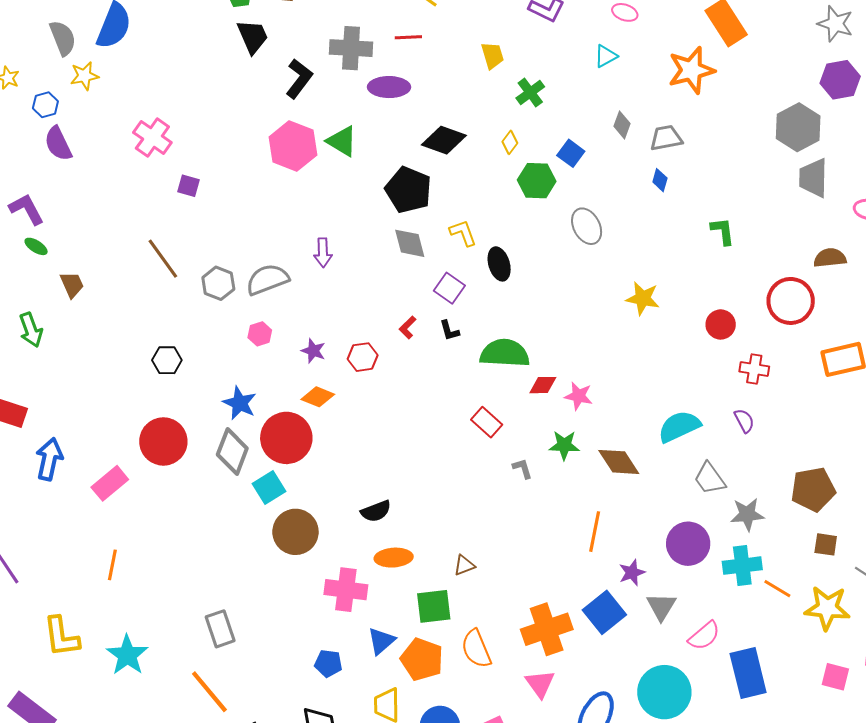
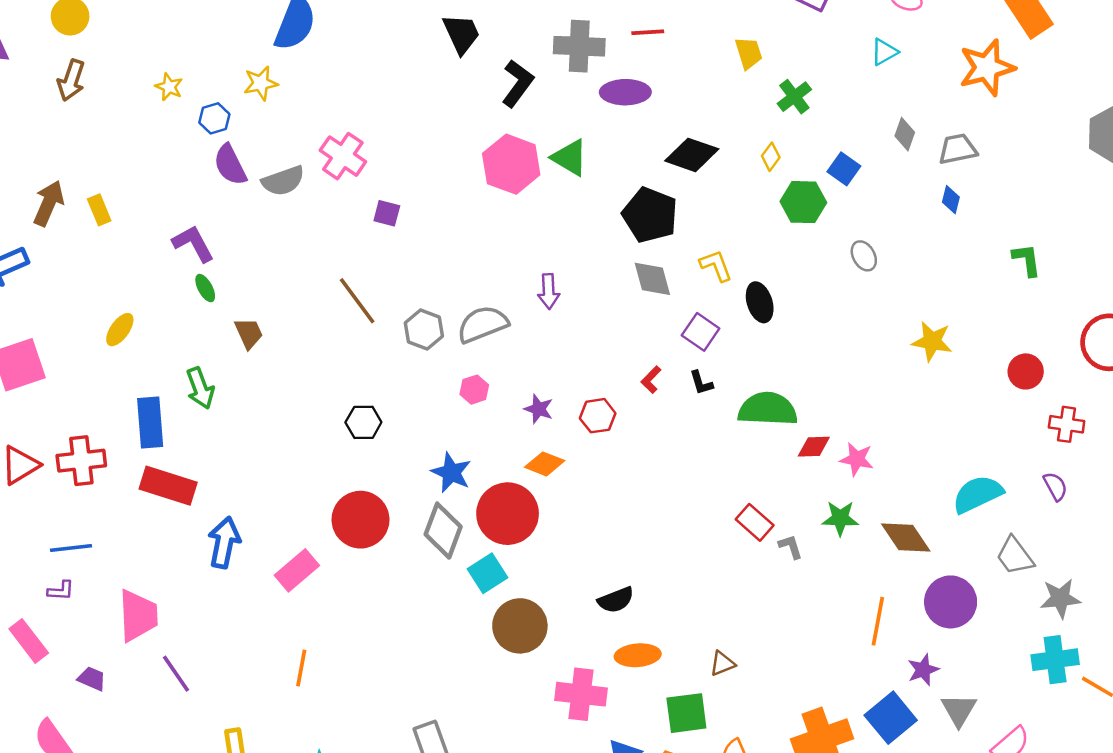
gray semicircle: (63, 38) -> (283, 181), moved, turned 93
gray ellipse: (587, 226) -> (864, 256), size x0.7
green ellipse: (36, 246) -> (205, 288), turned 30
red rectangle: (487, 422) -> (755, 522), moved
purple circle: (688, 544) -> (951, 602), moved

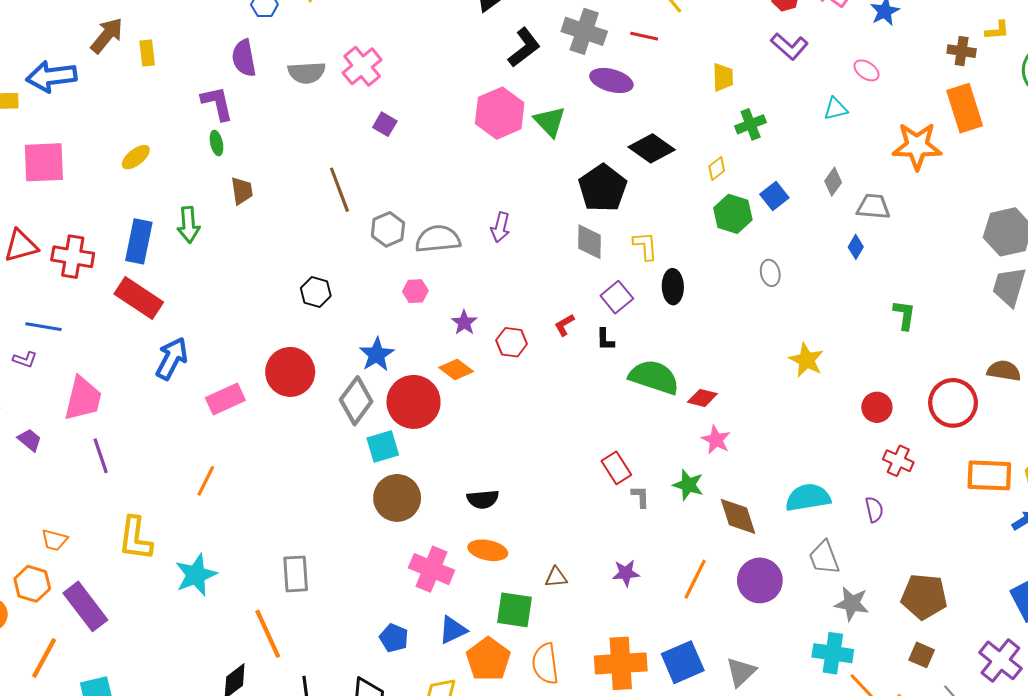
purple semicircle: (230, 165) -> (244, 58), moved
red diamond: (814, 447) -> (702, 398), moved
purple star: (923, 670) -> (626, 573), moved

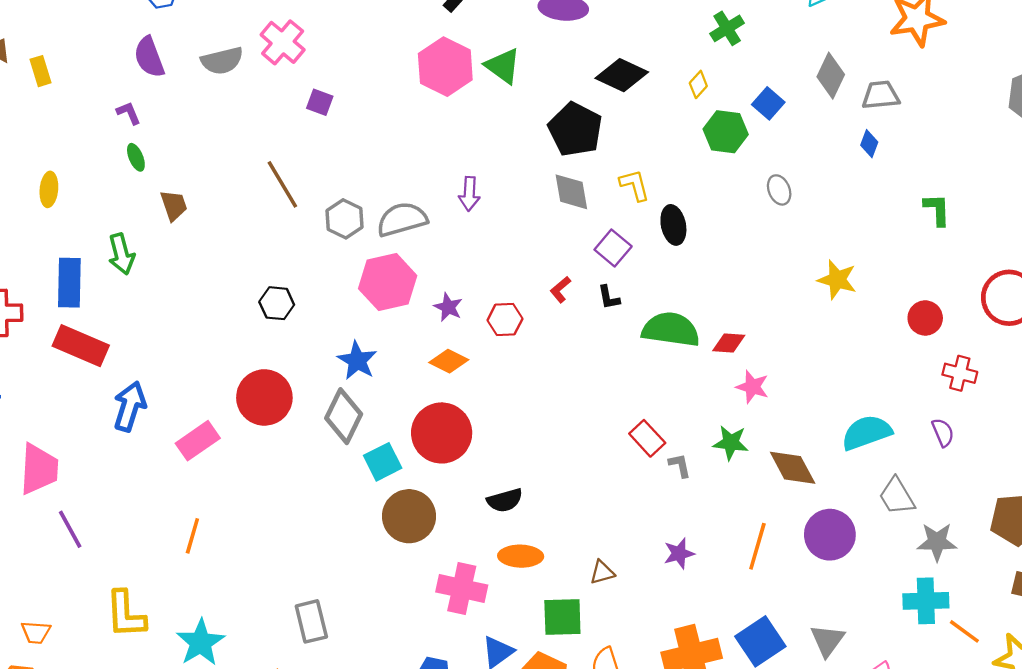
purple L-shape: (217, 103) -> (129, 113), size x0.6
yellow ellipse: (136, 157) -> (49, 189), turned -36
gray diamond: (833, 182) -> (831, 76), size x1.4
pink hexagon: (415, 291) -> (388, 282), size x2.0
red circle: (414, 402) -> (442, 433), moved

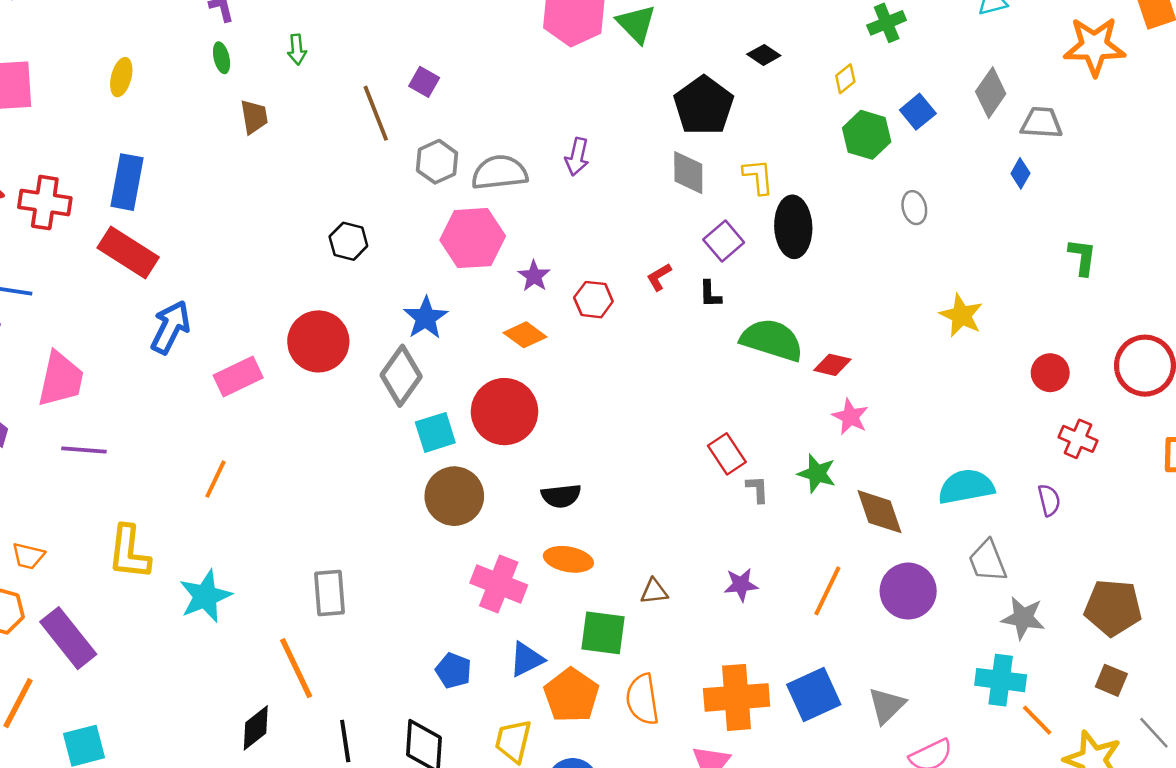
black diamond: (622, 75) -> (764, 55), size x0.6
purple square: (320, 102) -> (424, 82), moved
black ellipse: (673, 225) -> (793, 227), size x1.4
green arrow: (121, 254) -> (297, 49), moved, size x0.7
purple line: (70, 529) -> (84, 450), turned -66

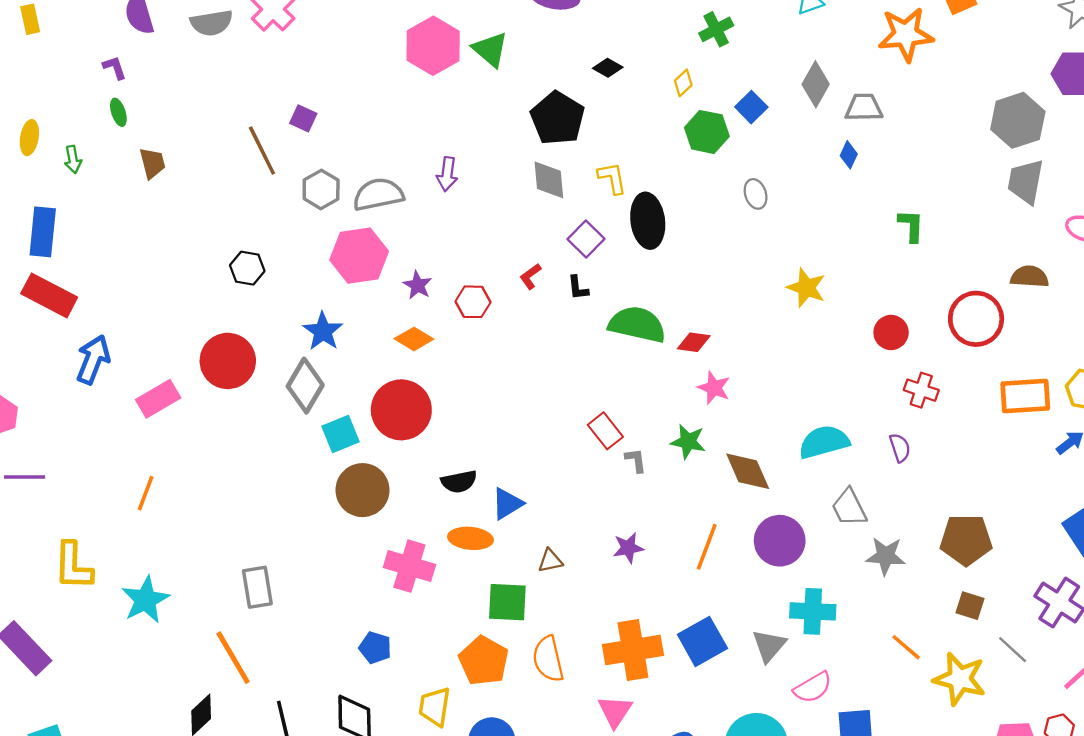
green arrow: (297, 49) -> (73, 159), moved
blue triangle: (527, 659) -> (507, 504), moved
cyan cross: (1001, 680) -> (813, 611), moved

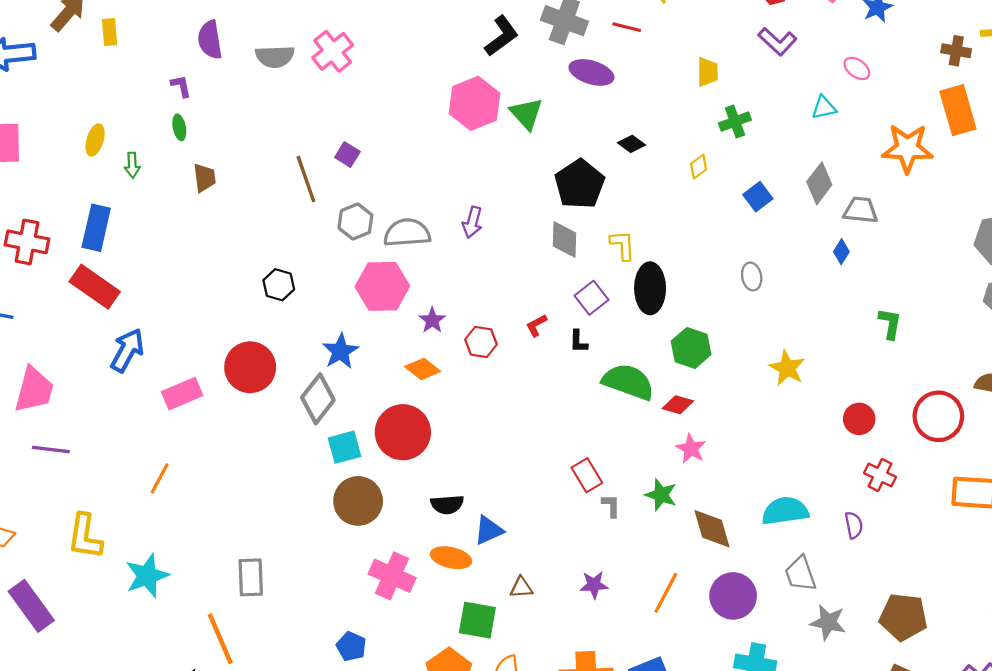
green hexagon: (707, 132) -> (691, 348), moved

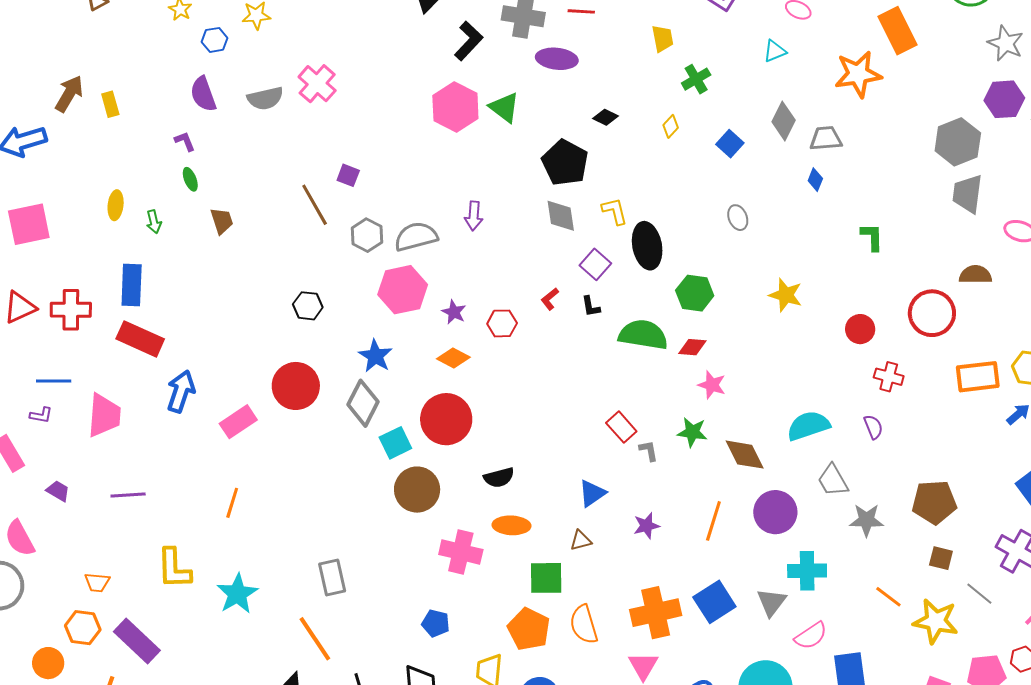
pink trapezoid: (34, 390) -> (104, 415), moved
blue triangle: (489, 530) -> (592, 493), moved

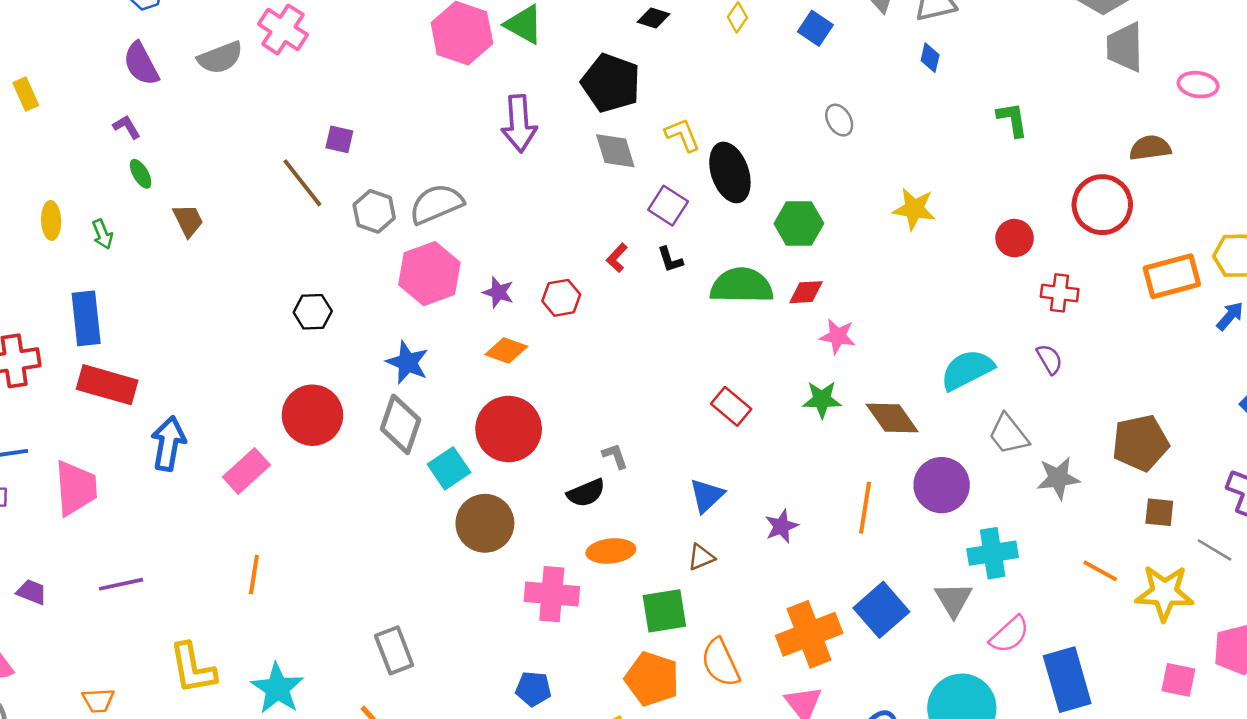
purple arrow: (474, 216) -> (519, 124), moved, size x1.5
gray L-shape: (649, 451) -> (615, 456), moved

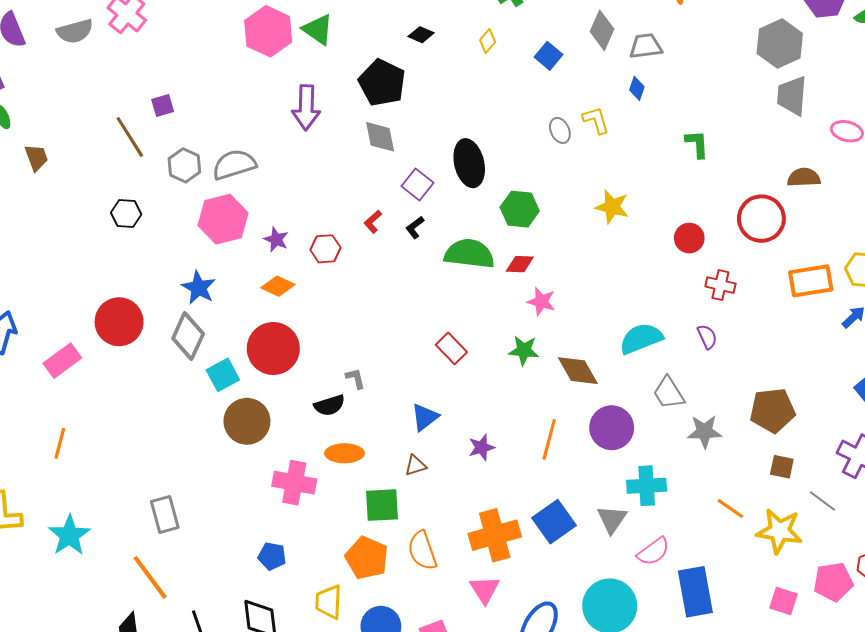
yellow L-shape: (683, 135) -> (596, 120), moved
purple square: (339, 139) -> (163, 106), turned -35
black L-shape: (670, 260) -> (415, 227), turned 65
black hexagon: (313, 312) -> (126, 213), moved

